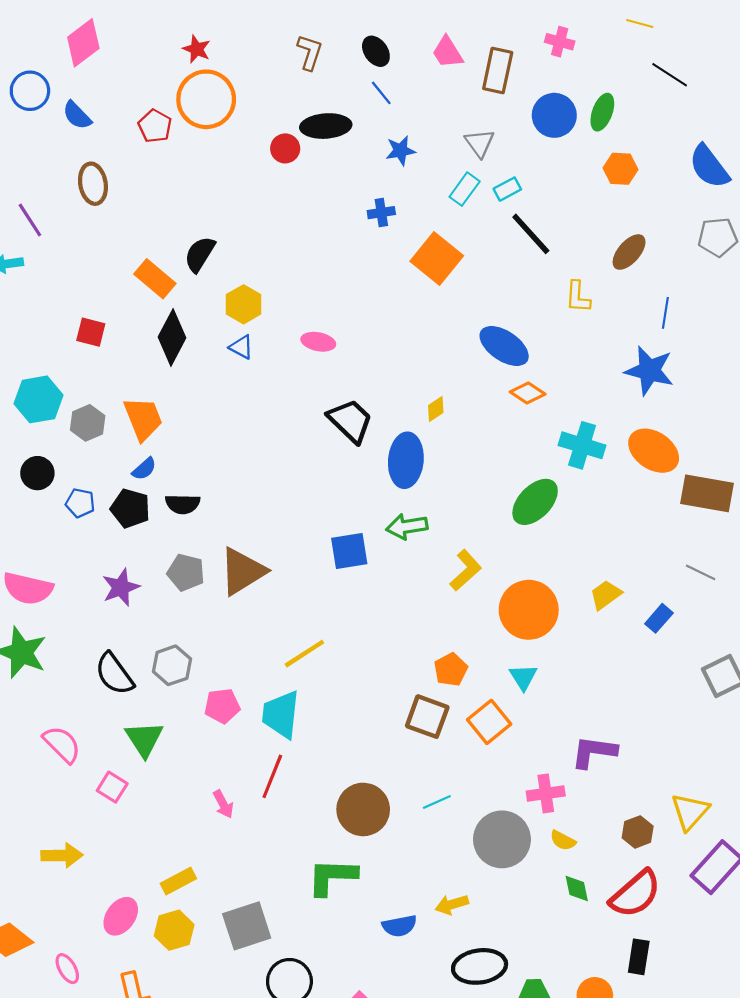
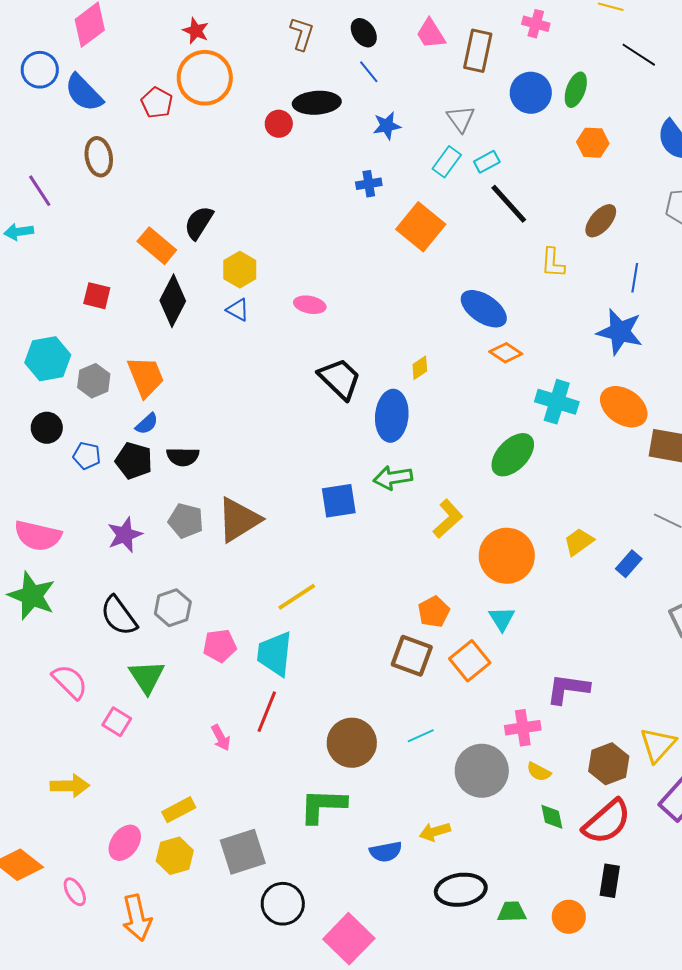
blue semicircle: (77, 115) -> (84, 93), size x1.4
brown hexagon: (638, 832) -> (609, 764), size x1.4

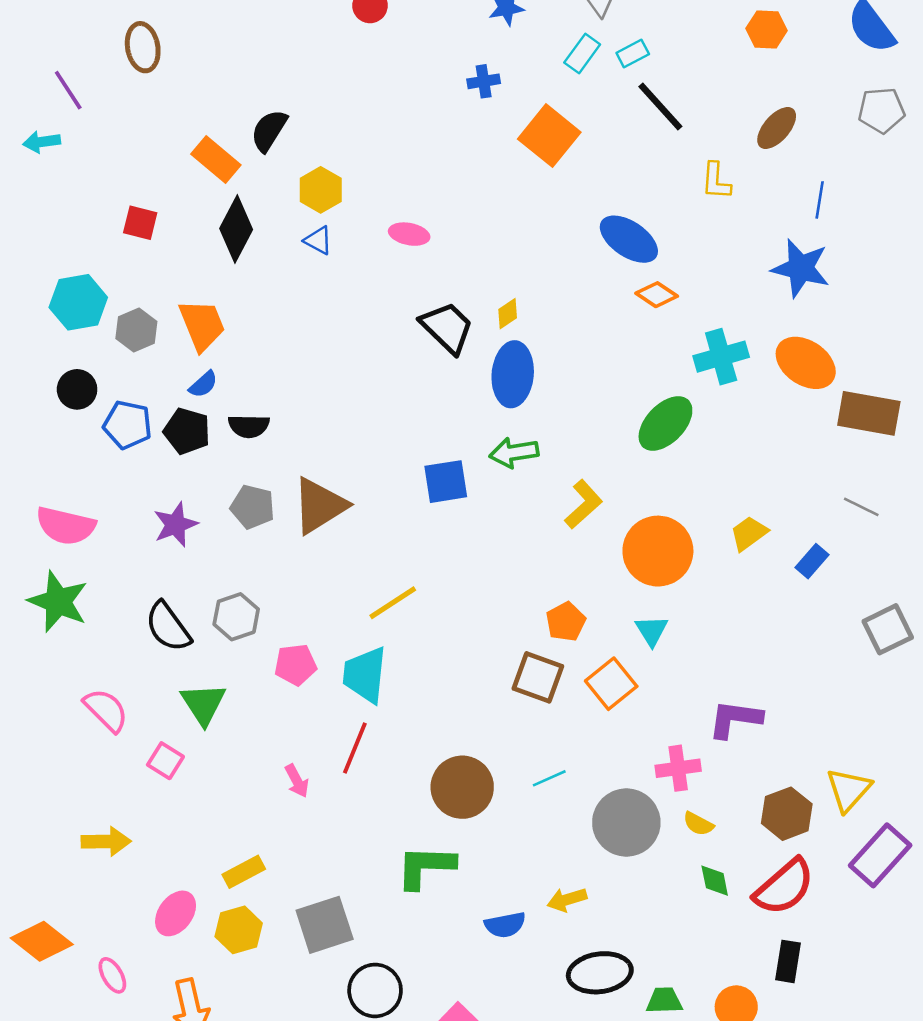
yellow diamond: (420, 368) -> (508, 314), moved
cyan cross: (557, 402) -> (721, 357), turned -33
blue pentagon: (87, 456) -> (128, 425), size x1.4

